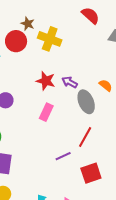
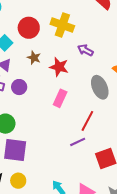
brown star: (28, 24) -> (34, 58), moved
purple arrow: (70, 82) -> (85, 50), moved
red line: (85, 137) -> (87, 121), moved

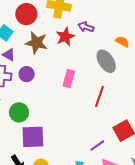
brown star: (34, 58) -> (36, 43), size x1.6
red star: (59, 67) -> (65, 37), moved, turned -30
purple line: (78, 142) -> (97, 146), moved

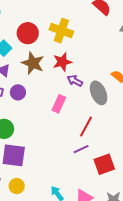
purple arrow: (86, 27) -> (75, 81), moved
purple line: (97, 146) -> (81, 149), moved

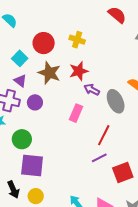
yellow cross: (61, 31) -> (77, 40), size x0.7

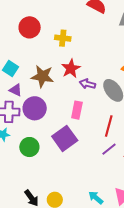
red circle: (44, 43) -> (30, 27), moved
purple circle: (35, 102) -> (35, 108), size x1.5
purple square: (32, 165) -> (65, 138), moved, turned -30

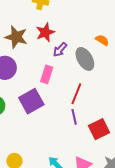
purple arrow: (87, 84) -> (60, 50), turned -70
purple line: (109, 149) -> (74, 117), turned -70

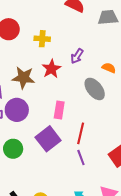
purple arrow: (60, 50) -> (77, 56), moved
red line: (76, 94) -> (81, 133), moved
purple line: (74, 117) -> (81, 158), moved

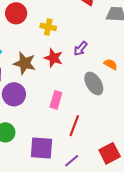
red star: (51, 69) -> (54, 58), turned -30
purple square: (48, 139) -> (41, 148), moved, turned 35
purple line: (81, 158) -> (72, 161), moved, turned 63

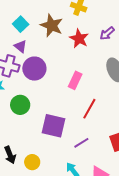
brown star: (25, 63) -> (52, 26), moved

